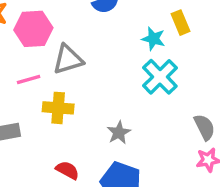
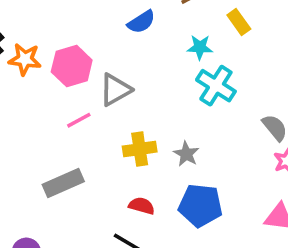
yellow rectangle: (181, 23) -> (239, 22), moved
yellow cross: (58, 108) -> (140, 149), moved

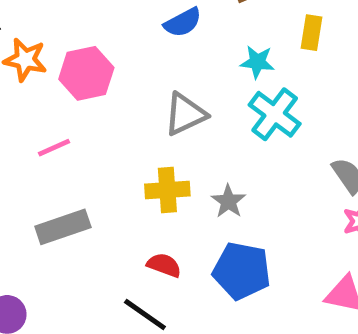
yellow rectangle: (239, 22) -> (311, 33), turned 40
gray triangle: (115, 90) -> (185, 114), moved
pink line: (79, 120) -> (54, 148), moved

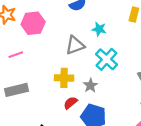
cyan star: (257, 62) -> (99, 29), moved
cyan cross: (275, 114) -> (106, 59), moved
red semicircle: (164, 265) -> (71, 103), moved, turned -64

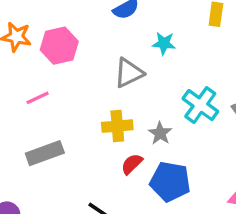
cyan cross: (106, 59) -> (200, 105), moved

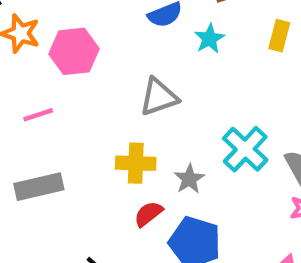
cyan star: (164, 43) -> (209, 39), moved, turned 30

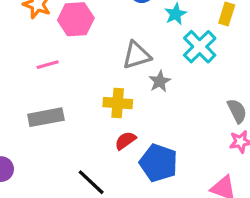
cyan cross: (245, 149) -> (200, 47), moved
gray star: (189, 179) -> (160, 81), moved

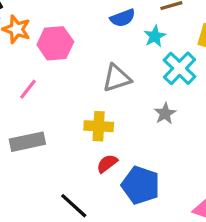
pink line: (48, 65) -> (28, 89), turned -35
gray star: (160, 81) -> (165, 114), moved

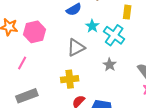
cyan star: (155, 36) -> (92, 26), moved

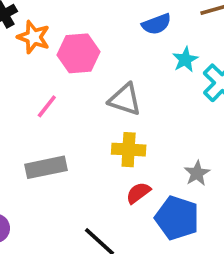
gray triangle: (76, 47) -> (125, 99), moved, turned 36
gray star: (110, 65) -> (197, 173), moved

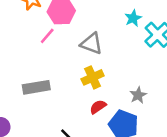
pink line: (47, 106) -> (47, 36), moved
yellow cross: (129, 150) -> (93, 77), turned -30

